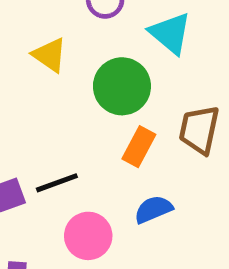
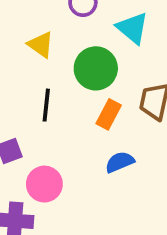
black line: (57, 183) -> (46, 105), moved, turned -64
pink circle: (88, 236) -> (44, 184), moved

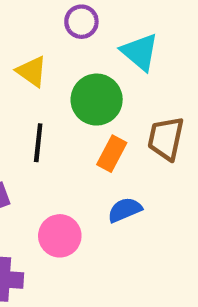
pink circle: (44, 184) -> (60, 236), moved

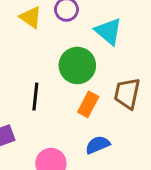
yellow triangle: (32, 71) -> (31, 17), moved

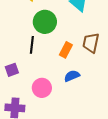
green circle: (77, 65) -> (45, 22), moved

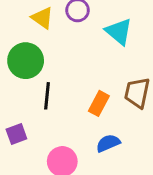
green circle: (45, 22) -> (26, 61), moved

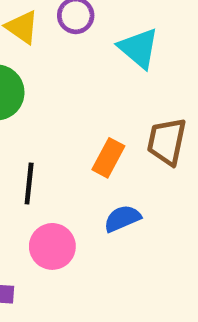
black line: (47, 96) -> (29, 183), moved

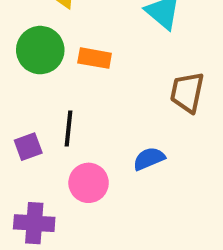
orange rectangle: (108, 158) -> (95, 58), moved, turned 72

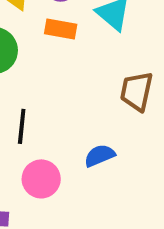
orange rectangle: (95, 58) -> (61, 29), moved

